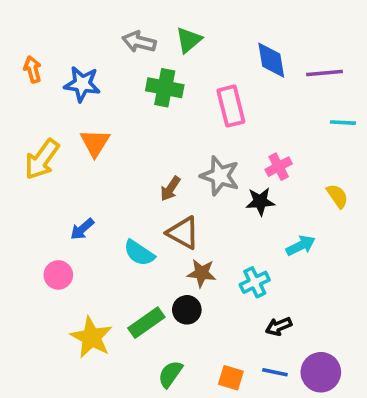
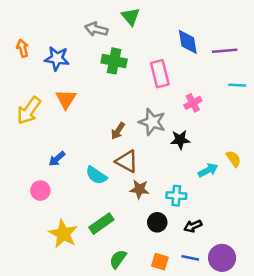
green triangle: (189, 40) -> (131, 17), moved, turned -30
pink cross: (279, 167) -> (193, 103), moved
yellow semicircle: (337, 196) -> (233, 159), moved
cyan cross: (255, 282) -> (176, 196), turned 30
black circle: (187, 310) -> (157, 222), moved

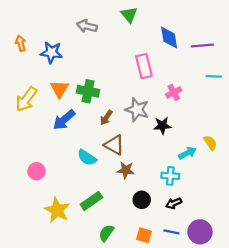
green triangle: (131, 17) -> (129, 15), moved
green cross: (114, 61) -> (88, 91), moved
blue arrow: (57, 159) -> (64, 120), moved, size x1.5
cyan cross: (176, 196) -> (170, 176), moved

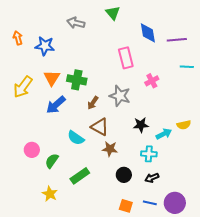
black star: (162, 126) -> (141, 125), moved
yellow semicircle: (210, 143) -> (184, 125), turned 112
yellow star: (57, 210) -> (50, 194), moved, size x0.7
green semicircle: (106, 233) -> (52, 161), moved

